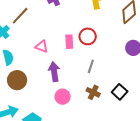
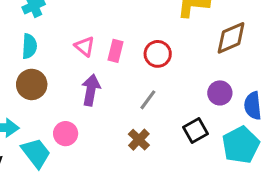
pink rectangle: (69, 42) -> (116, 51), moved
black square: (120, 92) -> (195, 130), moved
pink circle: (63, 97) -> (66, 134), moved

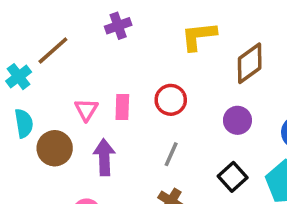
pink triangle: (85, 46) -> (86, 110), turned 35
brown circle: (32, 84) -> (55, 148), moved
purple circle: (220, 93) -> (237, 120), moved

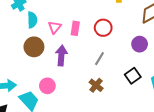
cyan semicircle: (24, 123) -> (32, 20), moved

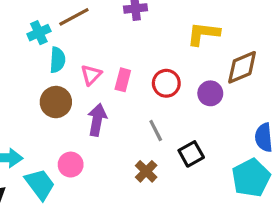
purple circle: (140, 44) -> (210, 93), moved
gray line: (100, 59) -> (156, 130), turned -64
black square: (133, 76) -> (191, 154), moved

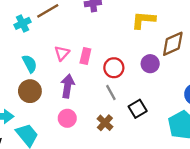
cyan semicircle: (58, 60) -> (30, 64), moved, turned -30
red circle: (166, 83) -> (114, 68), moved
brown circle: (56, 102) -> (30, 91), moved
pink circle: (71, 165) -> (67, 118), moved

